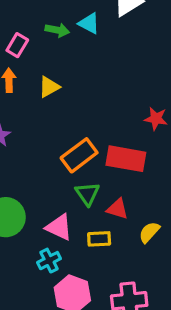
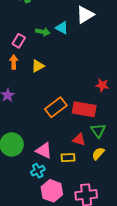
green triangle: (87, 194) -> (98, 130), moved

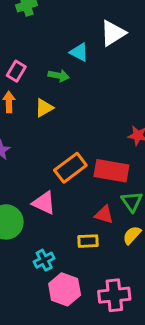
green arrow: (43, 32) -> (59, 76), moved
pink triangle: (44, 151) -> (44, 203), moved

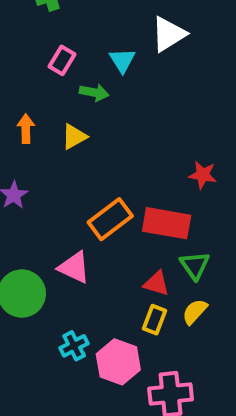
cyan triangle: (79, 52) -> (122, 60), turned 30
pink rectangle: (16, 71) -> (62, 60), moved
yellow rectangle: (88, 241) -> (154, 320), moved, turned -66
pink hexagon: (65, 289) -> (118, 362), moved

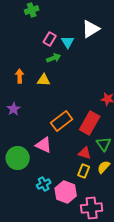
pink rectangle: (62, 60) -> (50, 39), moved
green arrow: (94, 92) -> (54, 58), turned -32
yellow triangle: (74, 137) -> (44, 80), turned 32
red rectangle: (167, 223) -> (90, 123), turned -70

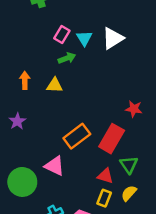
white triangle: (91, 29) -> (113, 38), moved

